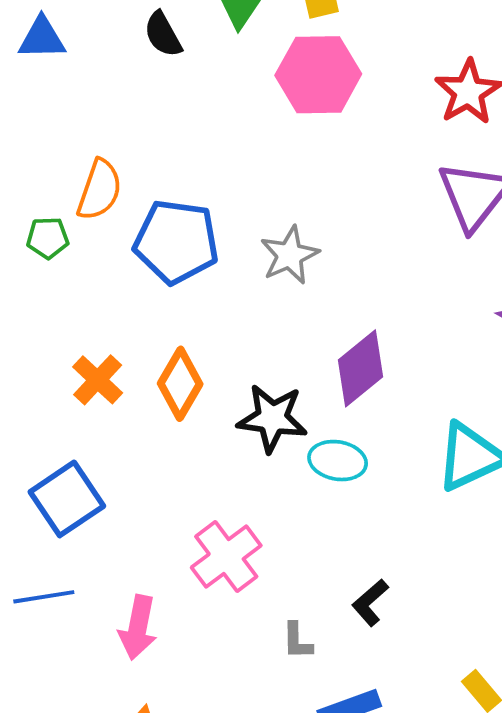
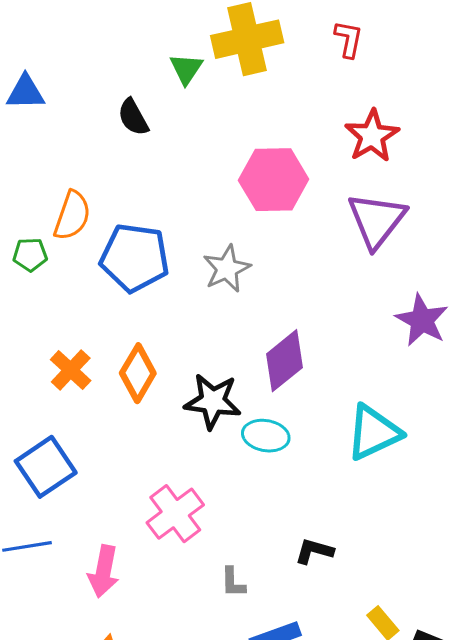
black semicircle: (163, 34) -> (133, 117), moved
pink hexagon: (318, 75) -> (274, 180), moved
black L-shape: (370, 603) -> (314, 551), moved, turned 57

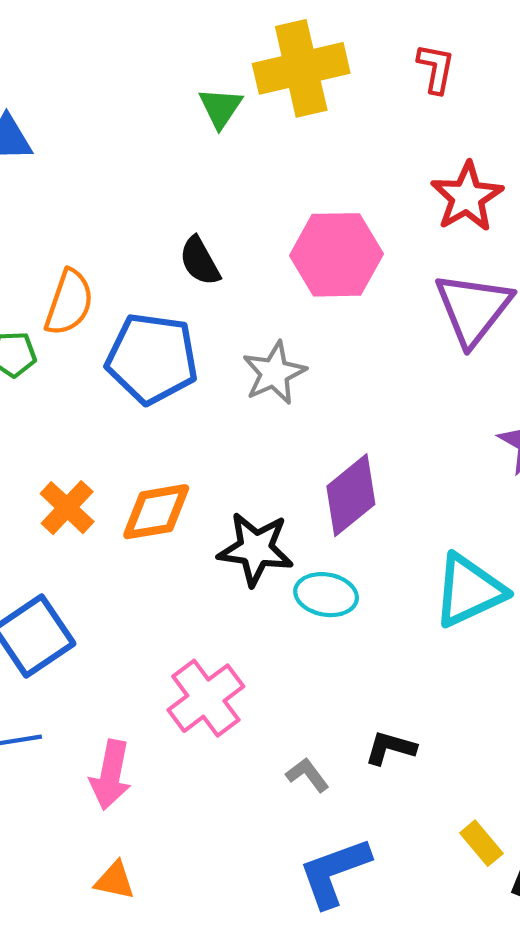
black semicircle: (133, 117) -> (200, 261), moved
orange diamond: (138, 373) -> (156, 512), turned 50
gray L-shape: (233, 582) -> (307, 775), moved, turned 144

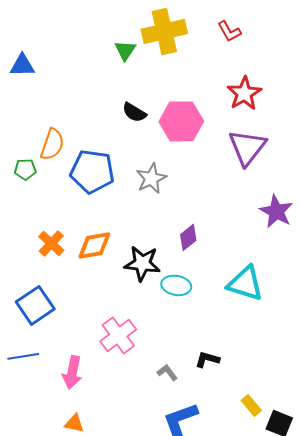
red L-shape: (436, 68) -> (229, 31), turned 140
black semicircle: (200, 261) -> (134, 112), moved, turned -30
purple diamond: (351, 495) -> (188, 237), size x0.7
cyan triangle: (469, 590) -> (245, 283), turned 42

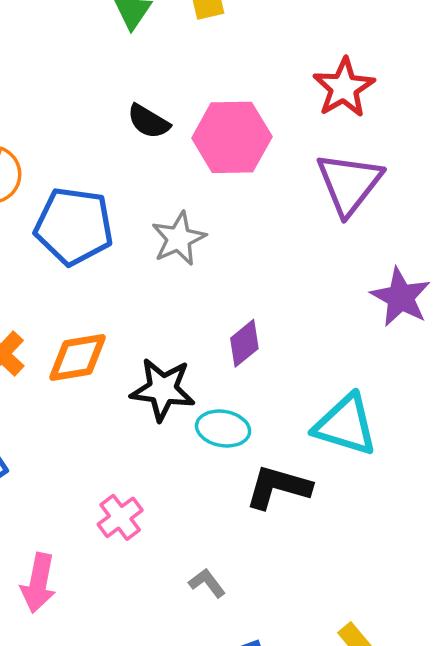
pink cross: (118, 335) -> (120, 517), size x0.7
black L-shape: (207, 359) -> (278, 487), moved, size x1.5

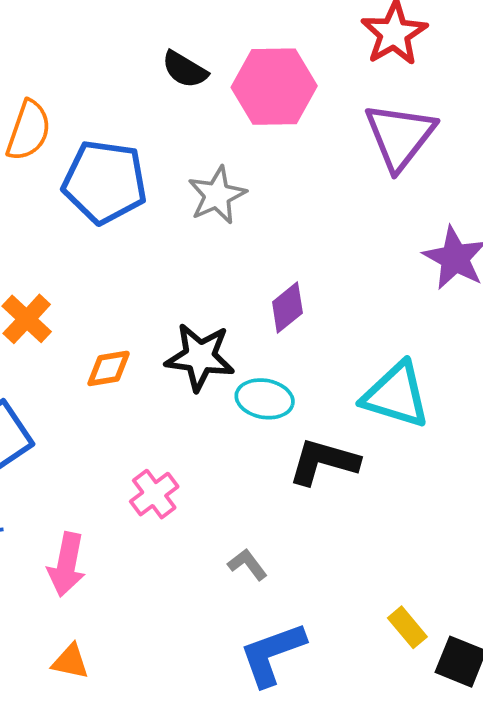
orange diamond: (77, 357) -> (109, 368), moved, size x0.7

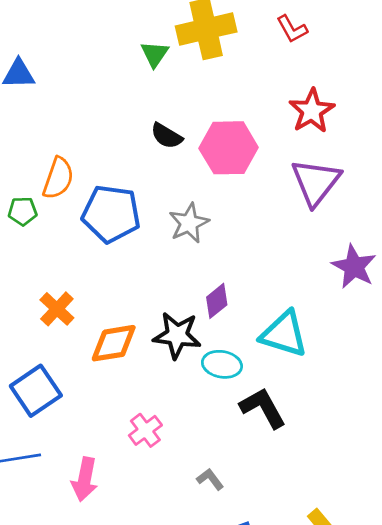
purple diamond: (287, 307) -> (217, 301), moved
orange diamond: (109, 368) -> (114, 343), size x1.5
cyan triangle: (396, 395) -> (284, 334), moved
black L-shape: (324, 462) -> (263, 408), turned 45

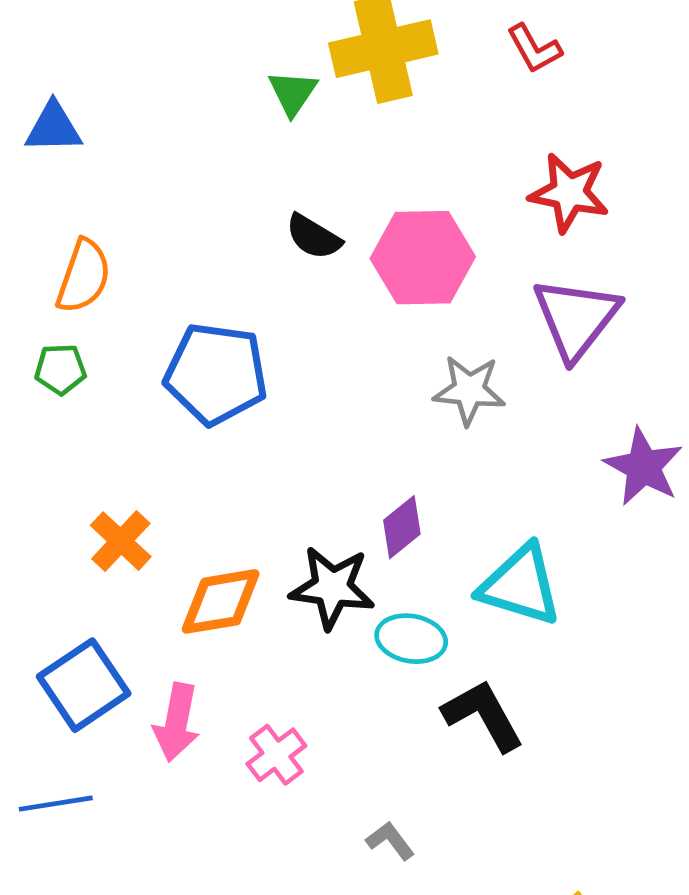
red star: (312, 111) -> (569, 193), turned -30
orange semicircle: (58, 178) -> (84, 276), moved
gray star: (189, 223) -> (469, 390), moved, turned 30
pink arrow: (85, 479) -> (177, 722), moved

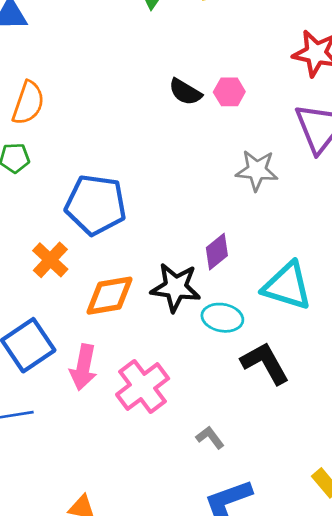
black semicircle: (314, 237) -> (185, 92), moved
pink hexagon: (423, 258) -> (229, 92), size x0.5
blue pentagon: (216, 374) -> (96, 205), moved
pink cross: (276, 755) -> (143, 387), size x1.5

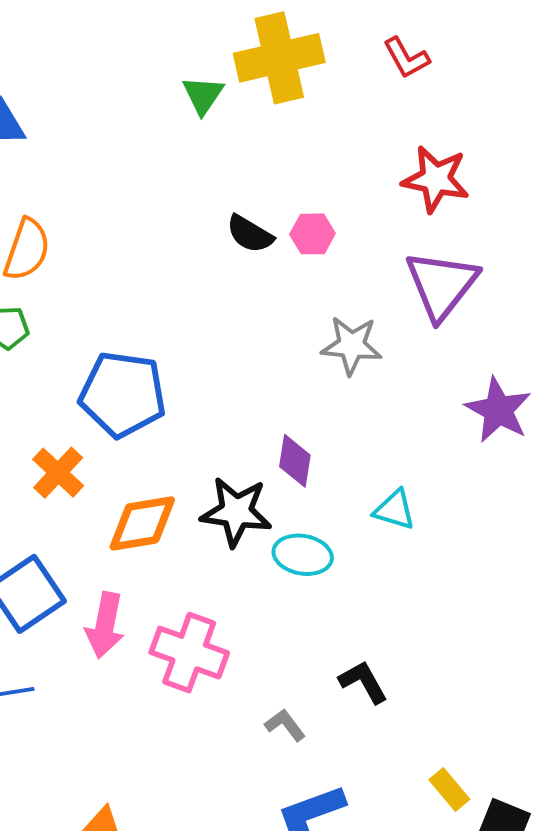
purple diamond: (217, 252) -> (295, 461), turned -42
cyan triangle: (287, 286) -> (395, 510), size x0.6
black L-shape: (265, 363) -> (363, 682), moved, size x0.7
pink cross: (143, 387) -> (189, 653), turned -33

